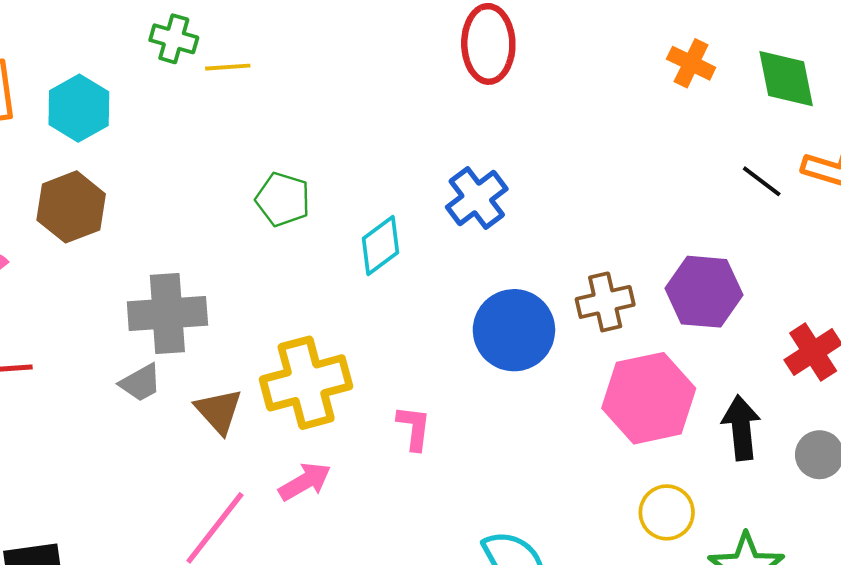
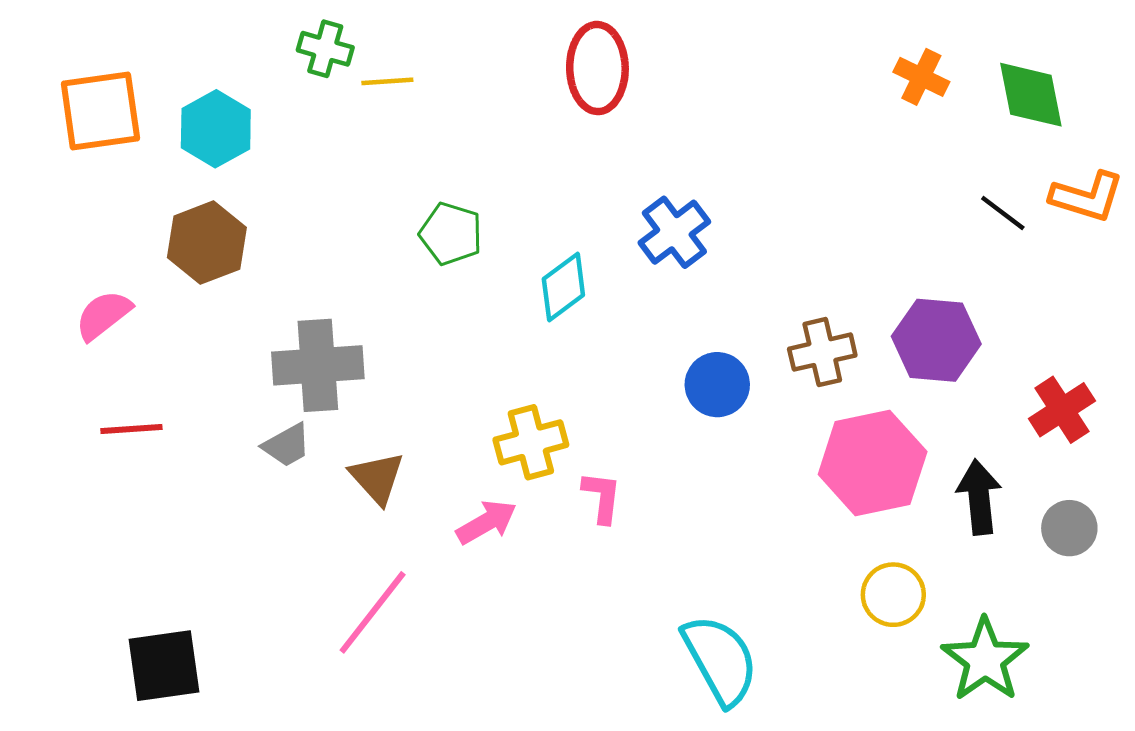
red ellipse: (488, 44) -> (597, 68), moved
blue circle: (514, 330) -> (717, 385), size x0.7
yellow cross: (306, 383) -> (531, 442), moved, size x0.7
pink arrow: (305, 482) -> (486, 522), moved

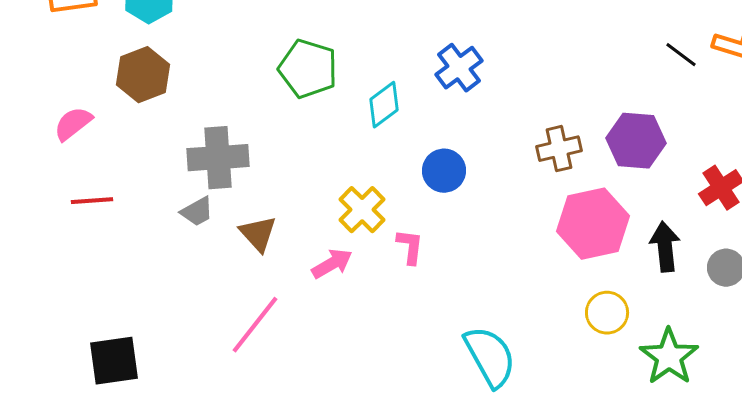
green pentagon: (451, 234) -> (308, 69), size x1.4
blue circle: (717, 385) -> (444, 171), moved
yellow cross: (531, 442) -> (362, 210), turned -30

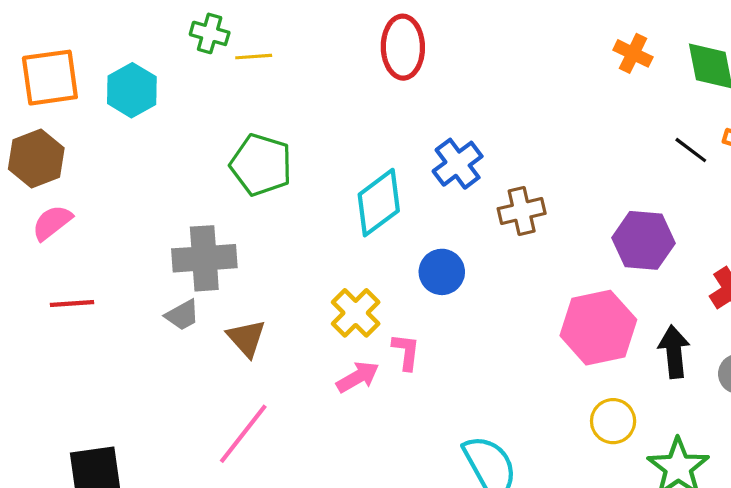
green pentagon: (308, 69) -> (261, 165), moved
brown hexagon: (143, 75) -> (36, 158), moved
cyan diamond: (384, 105) -> (379, 203), size x1.4
brown cross: (559, 149) -> (522, 211), moved
pink arrow: (332, 264) -> (358, 377), moved

